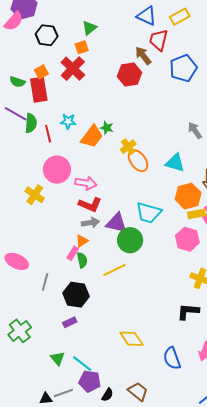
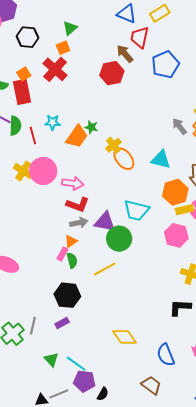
yellow cross: (35, 195) -> (23, 171), moved
gray line: (45, 282) -> (33, 326), moved
brown trapezoid: (138, 391) -> (151, 385), moved

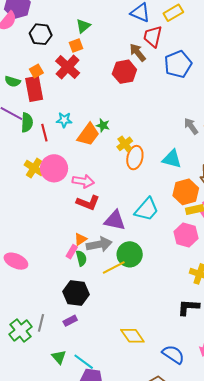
orange ellipse: (124, 159) -> (135, 158), turned 50
cyan trapezoid: (136, 210) -> (147, 209), turned -64
gray arrow: (79, 223) -> (99, 244), moved, size x1.4
green circle: (119, 239) -> (130, 254), moved
blue semicircle: (166, 355) -> (173, 354), turned 145

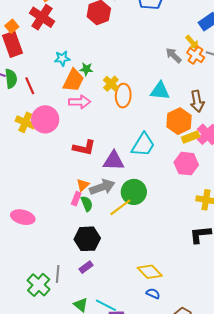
cyan star: (64, 120) -> (62, 58), moved
pink arrow: (83, 181) -> (80, 102), moved
blue semicircle: (173, 354) -> (153, 294), moved, size x0.6

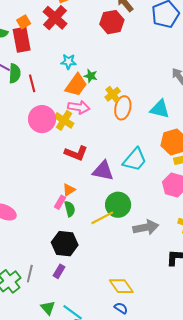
yellow cross: (25, 122) -> (64, 120), moved
gray arrow: (102, 187) -> (146, 227), moved
purple rectangle: (86, 267) -> (59, 271), turned -32

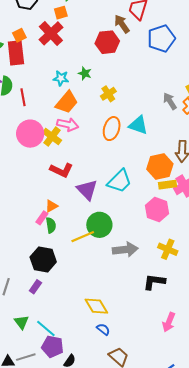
green star: (91, 76) -> (85, 73), moved
yellow cross: (113, 94) -> (108, 94), moved
cyan triangle: (160, 109) -> (138, 125), moved
purple triangle: (103, 171) -> (87, 190), turned 30
blue semicircle: (121, 308) -> (103, 329), moved

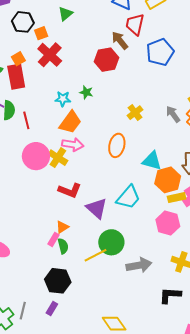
orange square: (61, 13) -> (41, 33), moved
yellow cross: (108, 94) -> (135, 113), moved
cyan triangle: (138, 125) -> (152, 161), moved

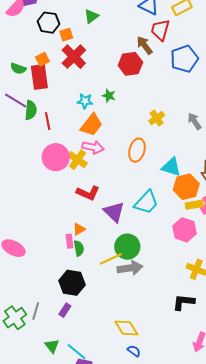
pink rectangle: (53, 239) -> (70, 241), turned -40
gray arrow: (139, 265) -> (130, 268), moved

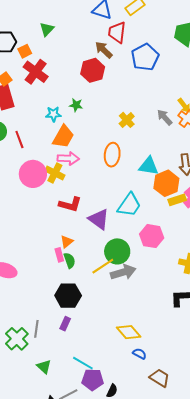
pink hexagon: (185, 230) -> (152, 236), moved
green triangle: (52, 346) -> (44, 367), moved

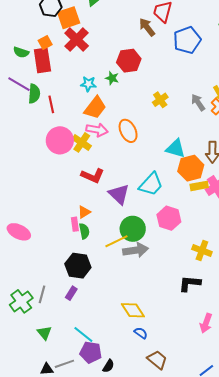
orange square: (25, 51) -> (69, 18), size x1.6
red hexagon: (93, 70) -> (129, 61), moved
orange ellipse: (112, 155) -> (128, 131), moved, turned -40

